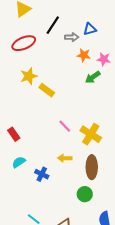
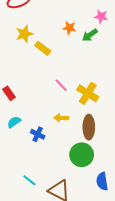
orange star: (84, 55) -> (69, 28), moved
green circle: (85, 194) -> (82, 155), size x1.5

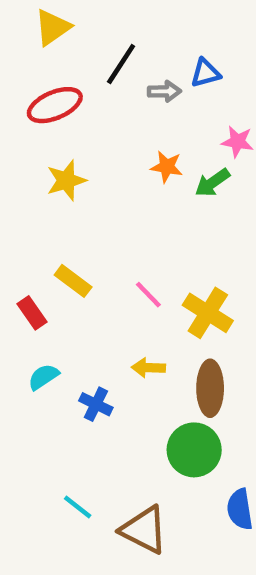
yellow rectangle: (43, 48) -> (73, 281), moved

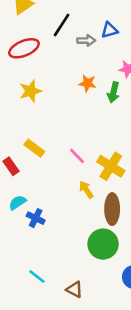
green arrow: (212, 183) -> (113, 92), turned -42
yellow arrow: (148, 368) -> (86, 190), moved, turned 54
blue cross: (96, 404) -> (36, 218), moved
brown triangle: (144, 530) -> (75, 289), size x0.6

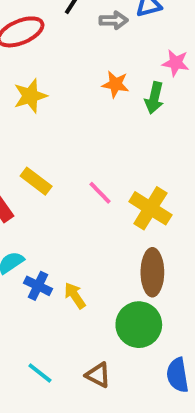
yellow arrow: (86, 190) -> (75, 296), moved
brown triangle: (75, 289) -> (98, 375), moved

